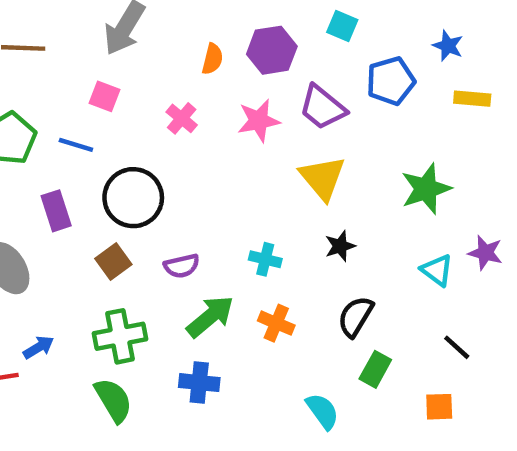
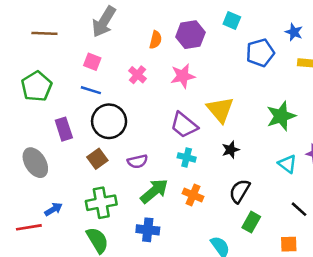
purple trapezoid: (322, 107) -> (184, 125), moved
blue line: (76, 145) -> (91, 90), moved

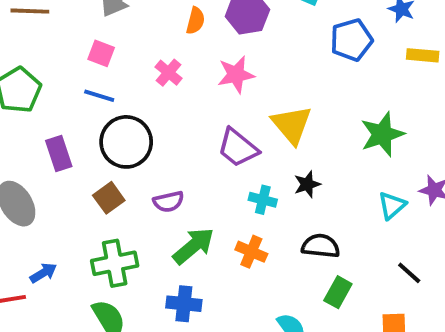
cyan cross: (187, 157) -> (263, 200), moved
cyan triangle: (287, 164) -> (392, 205), turned 42
black semicircle: (240, 191) -> (321, 246), turned 65

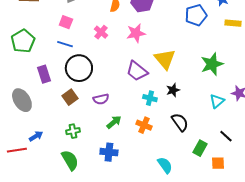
green arrow: (194, 246) -> (114, 122), size x0.7
black semicircle: (321, 246) -> (180, 122), turned 48
green cross: (115, 263) -> (73, 131), size x0.6
green rectangle: (338, 292) -> (200, 148), moved

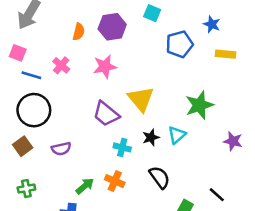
blue line: (65, 44) -> (31, 75), moved
cyan triangle: (217, 101) -> (177, 135), moved
green arrow: (114, 122) -> (85, 186), moved

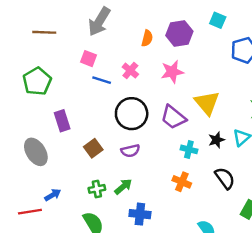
black circle: (34, 110) -> (132, 114), moved
green arrow: (85, 186) -> (123, 187), moved

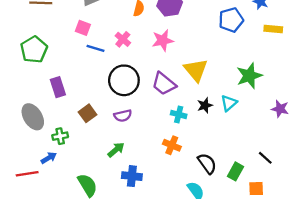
black semicircle: (225, 178) -> (207, 163), moved
green cross: (97, 189) -> (60, 136), moved

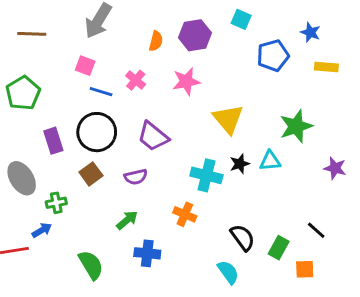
black circle: (124, 80) -> (97, 132), moved
purple trapezoid: (164, 84) -> (153, 136), moved
cyan triangle: (229, 103) -> (270, 161), turned 36
cyan cross: (179, 114) -> (206, 175), size x1.5
orange cross: (172, 145) -> (185, 214), moved

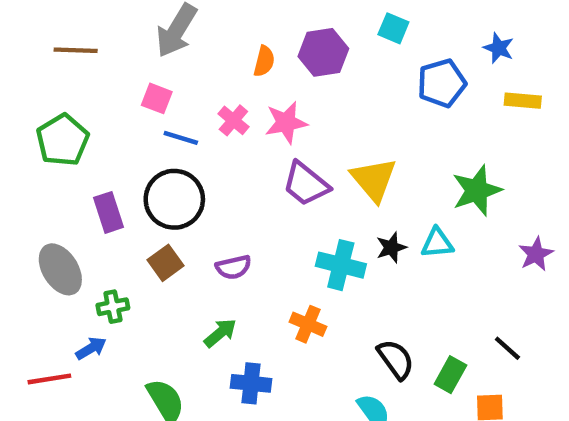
pink star: (186, 81) -> (286, 123), moved
purple trapezoid: (153, 136) -> (306, 184), moved
purple star: (335, 168) -> (536, 254), turned 30

